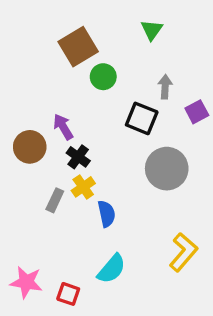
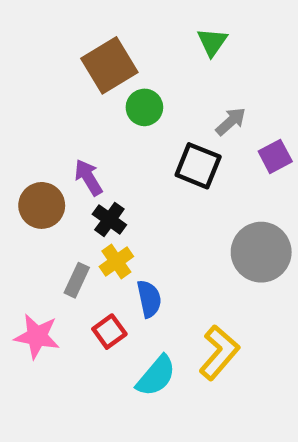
gray arrow: (165, 87) -> (231, 121), turned 45
gray circle: (167, 169) -> (261, 252), moved
yellow L-shape: (183, 252) -> (219, 353), moved
pink star: (26, 282) -> (37, 336), moved
red square: (68, 294) -> (109, 332), moved, turned 35

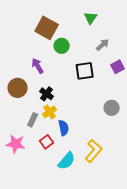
brown square: (109, 65) -> (47, 28), turned -30
gray arrow: (231, 121) -> (103, 45), moved
black square: (198, 166) -> (85, 71), turned -30
purple arrow: (88, 177) -> (38, 66), moved
gray circle: (261, 252) -> (112, 108), size x0.6

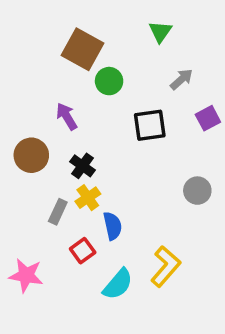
pink star: (16, 144) -> (26, 275), moved

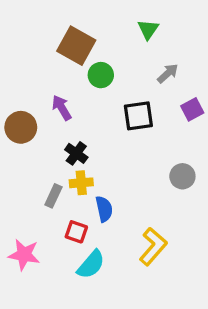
brown circle: (31, 155) -> (21, 127), moved
yellow cross: (88, 198) -> (81, 183), turned 30
red square: (83, 251) -> (76, 232), turned -35
cyan semicircle: (118, 284) -> (91, 264), moved

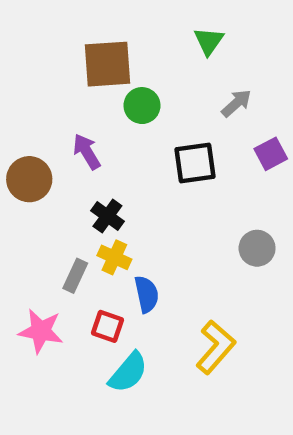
brown square: (76, 46) -> (107, 64), turned -33
yellow cross: (81, 183) -> (114, 257), turned 30
pink star: (24, 255) -> (41, 331), moved

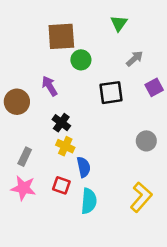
gray rectangle: (75, 276) -> (25, 157), moved
yellow L-shape: (216, 347) -> (141, 197), moved
cyan semicircle: (128, 372) -> (89, 201), moved, turned -35

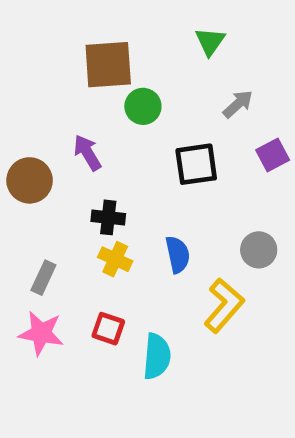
black cross: (61, 123) -> (108, 217), turned -30
blue semicircle: (84, 167) -> (178, 255), moved
yellow L-shape: (141, 197) -> (224, 305), moved

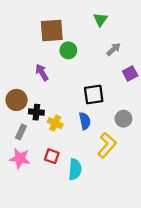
black square: (196, 164) -> (94, 94), moved
brown circle: (30, 180) -> (17, 100), moved
black cross: (108, 217) -> (36, 112), moved

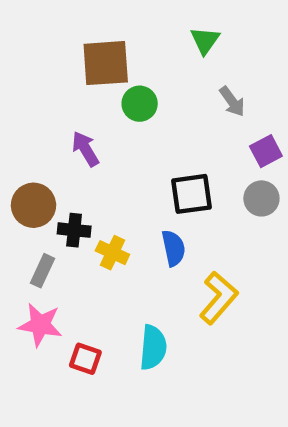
gray arrow: (114, 49) -> (232, 101), turned 96
gray circle: (123, 119) -> (261, 198), moved
red square: (52, 156) -> (85, 359), moved

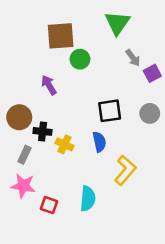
green triangle: (205, 40) -> (117, 23), size x1.5
purple square: (266, 151) -> (152, 73), moved

